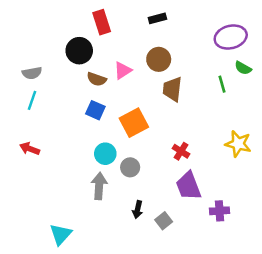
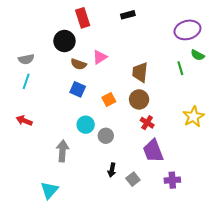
brown circle: (159, 59) -> (139, 99), moved
orange square: (134, 123) -> (109, 99), size x0.6
yellow star: (238, 144) -> (193, 117), turned 30
gray arrow: (99, 186) -> (62, 151), moved
purple cross: (219, 211) -> (172, 180), moved

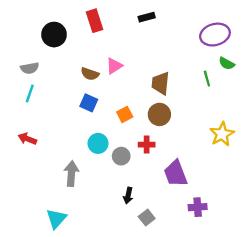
black circle: (64, 41) -> (54, 35), moved
red cross: (147, 123) -> (147, 145), moved, turned -32
gray square: (133, 179) -> (147, 218), moved

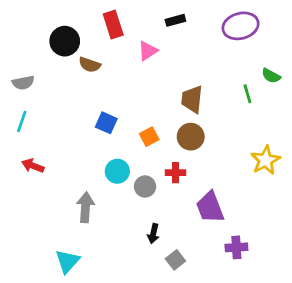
purple ellipse: (215, 35) -> (241, 26), moved
pink triangle: (114, 66) -> (148, 51), moved
gray semicircle: (30, 68) -> (23, 83), moved
brown semicircle: (90, 74) -> (90, 65), moved
cyan line: (30, 94) -> (22, 121), moved

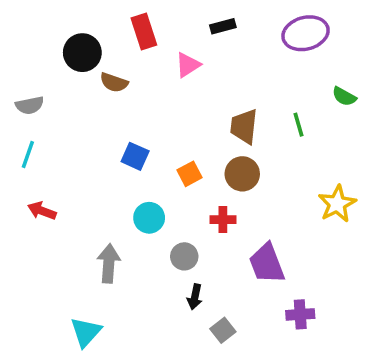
green line: (247, 94) -> (298, 125), moved
gray circle: (145, 186) -> (184, 256), moved

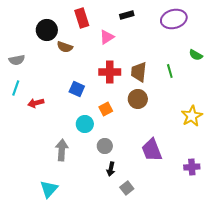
orange square: (190, 174) -> (106, 109), moved
red arrow: (42, 211) -> (36, 103), moved, turned -35
red cross: (223, 220) -> (110, 72), moved, size x1.5
purple cross: (300, 314) -> (192, 167), moved

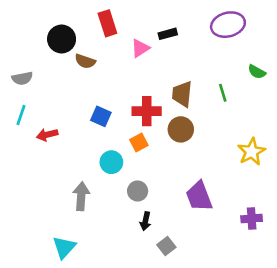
black rectangle: (127, 15) -> (168, 34), moved
red cross: (110, 72) -> (147, 111), moved

